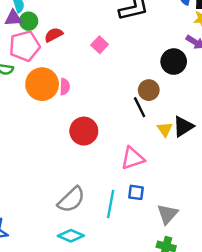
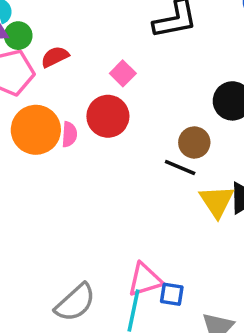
black line: (140, 107) -> (180, 168), turned -42
yellow triangle: (165, 129) -> (217, 201), size x1.5
red circle: (84, 131) -> (108, 116), moved
pink triangle: (133, 158) -> (145, 280), moved

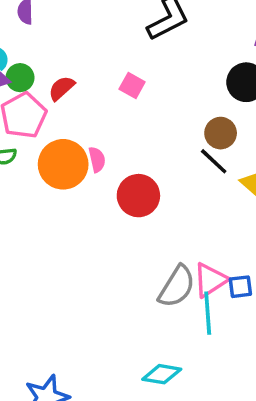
red circle: (108, 116) -> (138, 196), moved
black line: (180, 168) -> (214, 161), turned 36
gray semicircle: (75, 303) -> (177, 287), moved

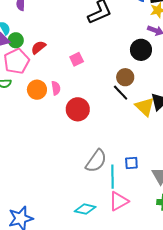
pink square: (132, 86) -> (77, 59), moved, turned 32
orange circle: (63, 164) -> (37, 90), size x0.7
pink triangle: (210, 280) -> (119, 201), moved

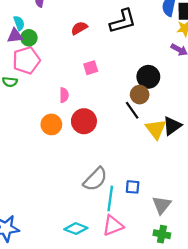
red semicircle: (38, 47) -> (79, 28), moved
black circle: (141, 50) -> (148, 77), moved
orange circle: (37, 90) -> (51, 124), moved

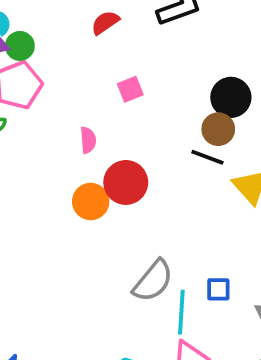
black line: (132, 110) -> (207, 157), turned -30
orange circle: (51, 124) -> (91, 202), moved

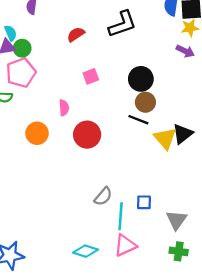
black circle: (231, 97) -> (141, 79), moved
orange circle: (91, 202) -> (37, 133), moved
gray semicircle: (153, 281) -> (103, 196), size x0.7

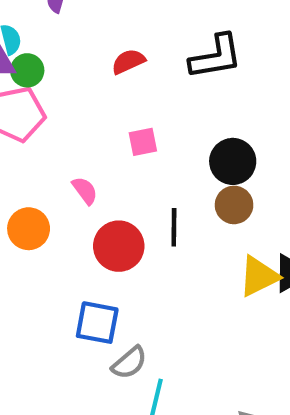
pink semicircle: (64, 108) -> (85, 191), turned -42
black line: (138, 120) -> (174, 227), moved, turned 60
yellow triangle: (165, 138) -> (259, 276), turned 35
blue square: (144, 202) -> (97, 323), moved, size x1.5

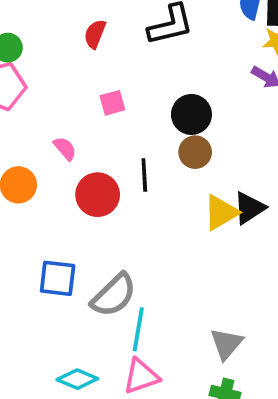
red semicircle: (128, 61) -> (95, 34), turned -40
blue square: (97, 323) -> (58, 278), moved
gray semicircle: (129, 363) -> (114, 295), size x1.5

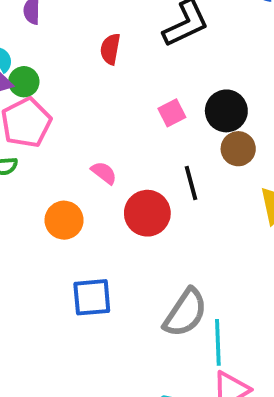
pink square: (112, 103) -> (172, 113), moved
blue square: (58, 278) -> (92, 297), moved

